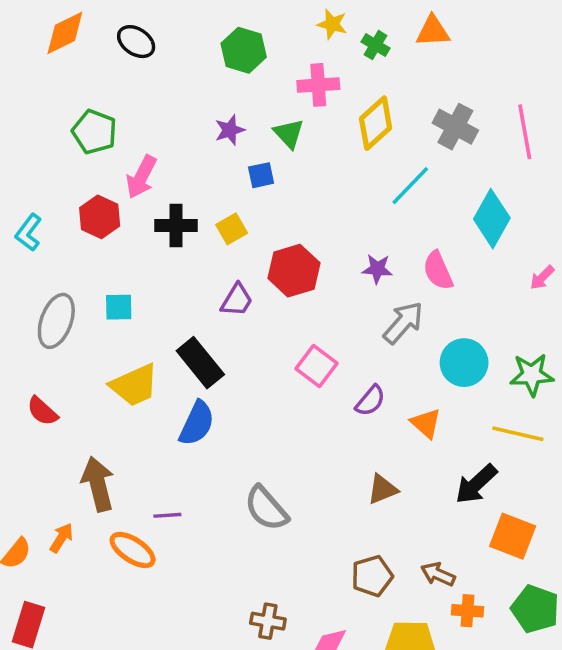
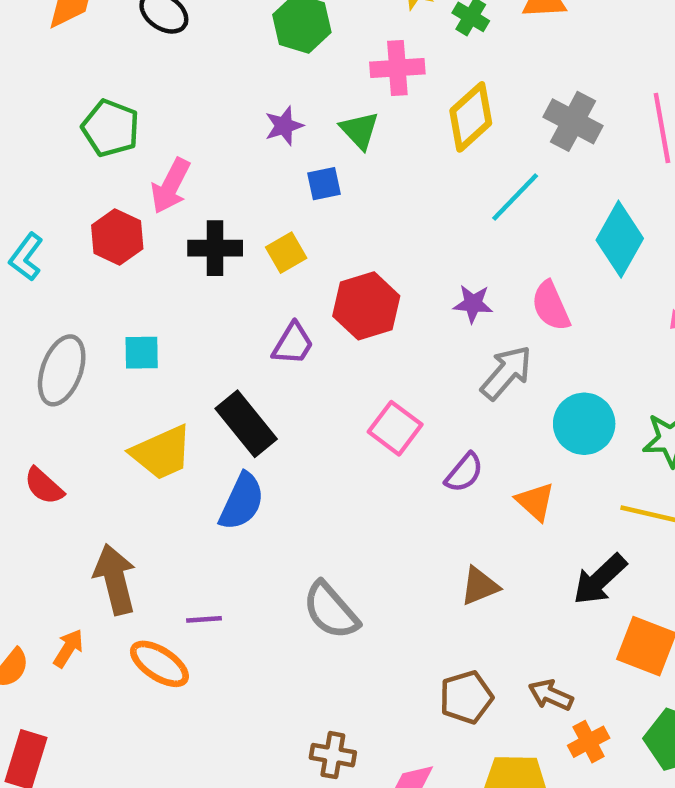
orange cross: (467, 611) -> (589, 742), turned -32

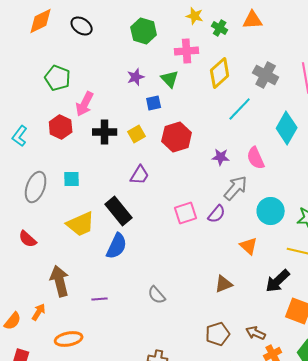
red hexagon: (366, 306) -> (177, 137), moved
pink square: (395, 428) -> (186, 213), turned 35
purple semicircle: (464, 473) -> (217, 214), moved
gray semicircle: (331, 611) -> (157, 295), size x0.7
orange ellipse: (159, 664) -> (69, 339), moved, turned -44

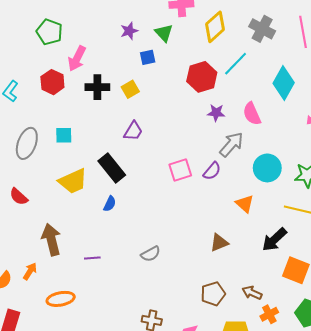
red hexagon: (177, 137) -> (202, 77), moved
blue semicircle: (117, 246) -> (110, 204), size x0.6
gray semicircle: (157, 295) -> (151, 254), turned -78

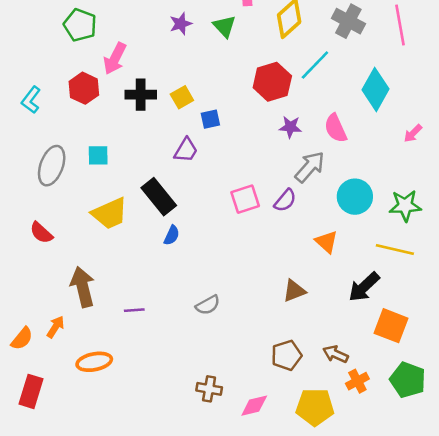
blue square: (148, 57) -> (210, 119), moved
blue semicircle: (110, 204) -> (172, 235), moved

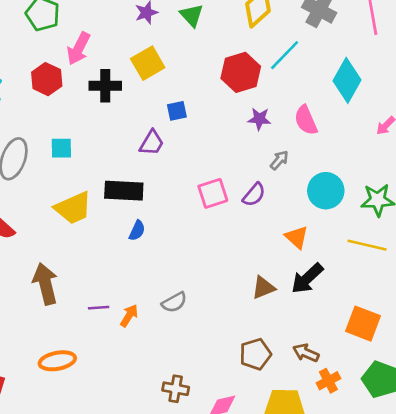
yellow square: (182, 97) -> (148, 63), moved, size x1.4
gray arrow: (310, 167) -> (279, 160), size x0.6
black rectangle: (159, 197) -> (124, 191), turned -48
black arrow: (364, 287) -> (307, 278), moved
orange arrow: (55, 327) -> (129, 316), moved

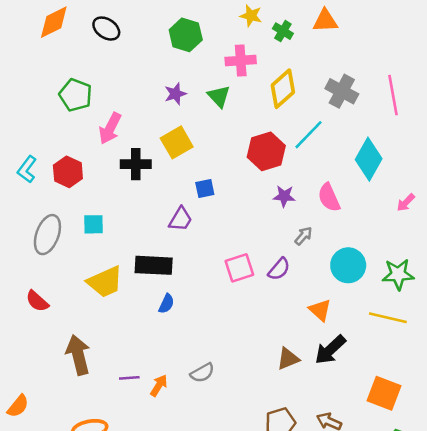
red hexagon: (47, 79) -> (68, 172), moved

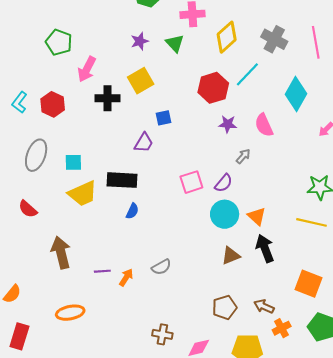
cyan square: (93, 224) -> (73, 162), moved
cyan circle: (348, 265) -> (225, 214), moved
black arrow: (330, 350) -> (265, 248), turned 112

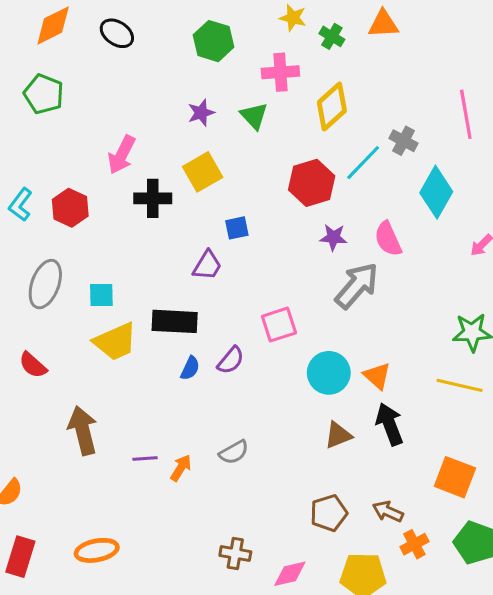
gray cross: (274, 39) -> (404, 141), moved, size x0.7
green pentagon: (59, 42) -> (44, 94), moved
gray arrow: (243, 156) -> (357, 286), size x2.0
purple semicircle: (224, 183) -> (231, 360), moved
orange ellipse: (70, 313) -> (97, 550), moved

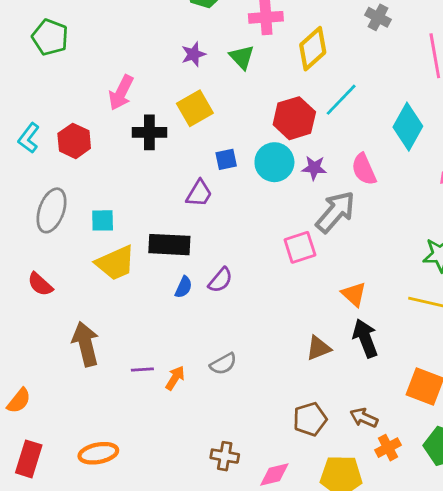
gray cross: (404, 141) -> (378, 17), moved
pink square: (279, 325) -> (300, 247), moved
cyan circle: (329, 373) -> (274, 162), moved

